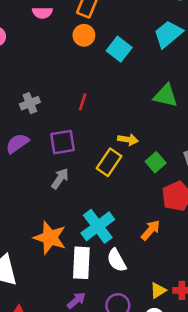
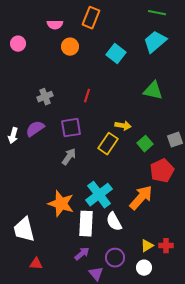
orange circle: (84, 35) -> (70, 47), moved
orange arrow: (151, 230) -> (141, 198), size x1.5

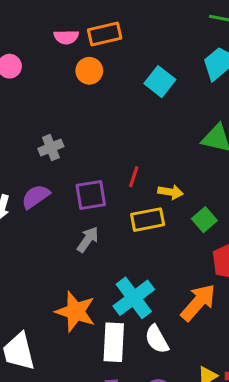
orange rectangle: (91, 18) -> (105, 34), moved, turned 55
red line: (87, 96) -> (134, 177), moved
yellow rectangle: (108, 144) -> (148, 220), turned 45

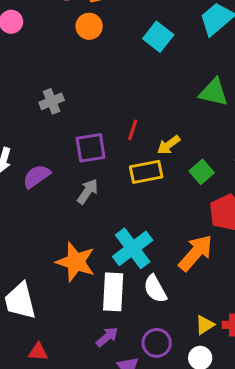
yellow arrow: (171, 192) -> (169, 145), turned 135
purple semicircle: (36, 197) -> (37, 176), moved

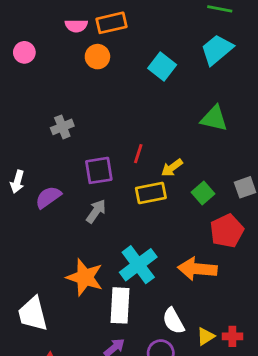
orange arrow: (196, 253) -> (197, 269), turned -126
white semicircle: (155, 289) -> (173, 321), moved

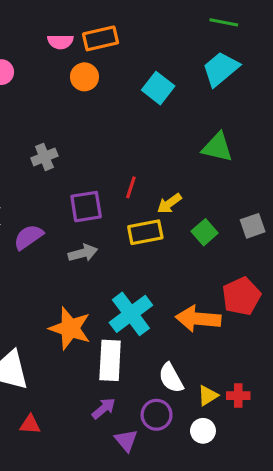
gray arrow: (96, 211) -> (83, 253), turned 40
red pentagon: (227, 231) -> (241, 296), moved

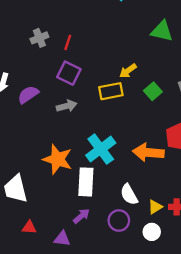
red line: (131, 187) -> (68, 42), moved
purple square: (86, 207) -> (69, 73), turned 35
purple triangle: (126, 440) -> (62, 239), moved, turned -42

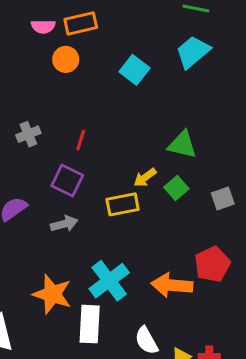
green triangle: (162, 31) -> (182, 145), moved
red line: (68, 42) -> (81, 140), moved
green square: (153, 91) -> (176, 188), moved

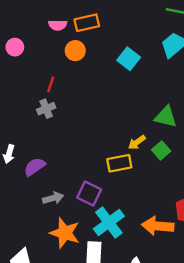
red line: (81, 140) -> (51, 84), moved
purple square: (67, 181) -> (89, 193), moved
gray arrow: (64, 224) -> (53, 198), moved

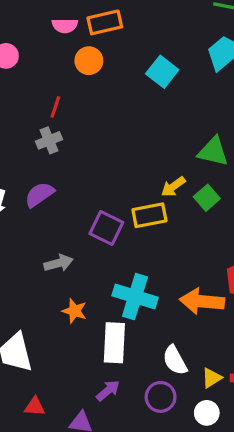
purple semicircle: (35, 167) -> (39, 195), moved
purple square: (89, 193) -> (106, 228), moved
cyan cross: (109, 222) -> (135, 297), turned -36
orange star: (65, 233) -> (74, 311), size x0.6

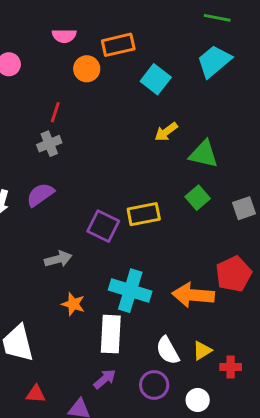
orange rectangle: (105, 22) -> (118, 45), moved
yellow arrow: (173, 187) -> (166, 132), moved
yellow triangle: (212, 378) -> (202, 351), moved

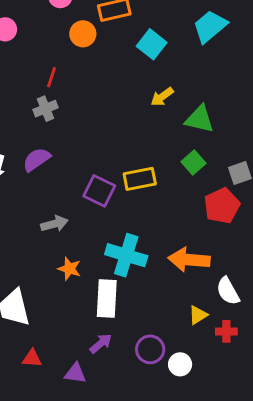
red pentagon: (234, 274) -> (222, 206), moved
white semicircle: (168, 351) -> (228, 291), moved
white circle: (198, 400) -> (180, 364), moved

